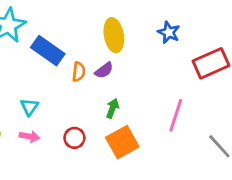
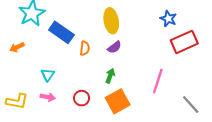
blue star: (169, 32) -> (168, 19), moved
purple semicircle: (104, 70) -> (114, 47), moved

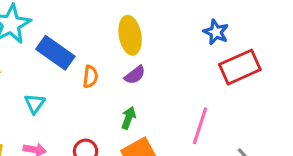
cyan triangle: (48, 75) -> (35, 104), moved

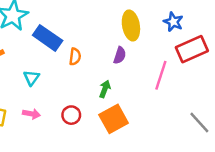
yellow ellipse: (130, 35) -> (131, 25), moved
purple semicircle: (135, 75) -> (120, 55), moved, turned -35
pink line: (200, 126) -> (161, 75), moved

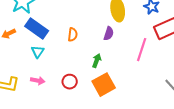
blue rectangle: (48, 38) -> (37, 29), moved

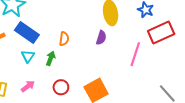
green arrow: (97, 61) -> (51, 58), moved
pink arrow: (38, 81) -> (28, 86), turned -48

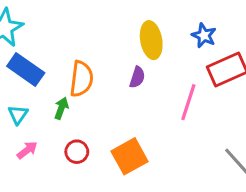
orange semicircle: (64, 39) -> (81, 79), size x1.6
cyan triangle: (28, 56) -> (18, 114), moved

